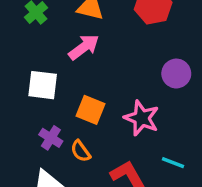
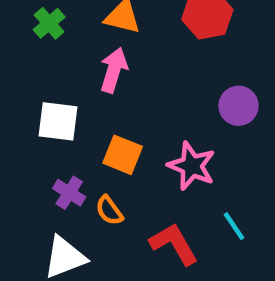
pink arrow: (84, 47) -> (114, 70), turned -36
cyan line: (173, 163) -> (234, 226), turned 35

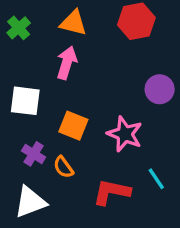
red L-shape: (174, 244) -> (111, 192), turned -48

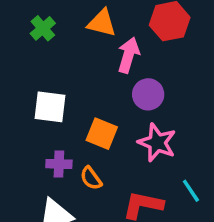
pink arrow: (67, 63) -> (129, 55), moved
purple circle: (160, 89) -> (148, 94), moved
purple cross: (34, 154) -> (59, 164), turned -30

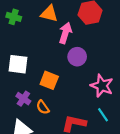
green cross: (43, 28) -> (14, 17), turned -32
pink star: (157, 143) -> (102, 86), moved
purple cross: (59, 164) -> (23, 99), turned 32

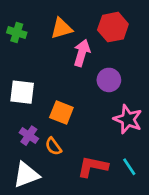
orange triangle: (49, 14) -> (61, 28), turned -30
purple circle: (77, 57) -> (109, 80), moved
cyan line: (103, 115) -> (129, 167), moved

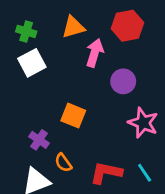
white square: (22, 92) -> (32, 63), moved, turned -35
orange semicircle: (53, 146) -> (63, 163), moved

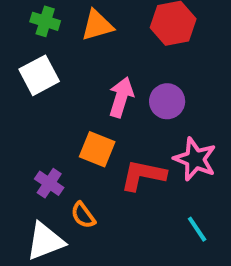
green cross: (26, 31) -> (45, 21), moved
pink arrow: (95, 53) -> (121, 97), moved
red L-shape: (106, 173) -> (143, 175), moved

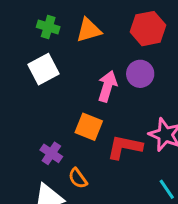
purple circle: (167, 101) -> (140, 74), moved

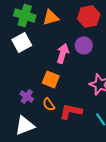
green cross: (48, 27) -> (25, 15), size x1.5
red L-shape: (125, 147) -> (71, 111), moved
orange semicircle: (78, 178) -> (49, 104), moved

